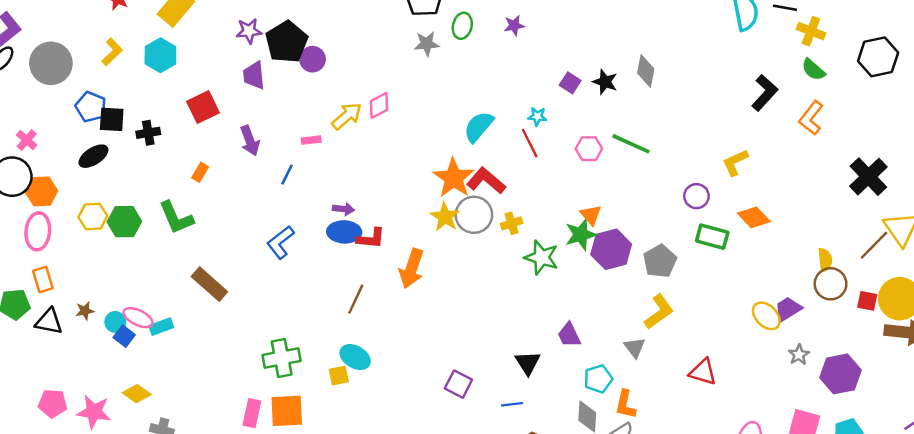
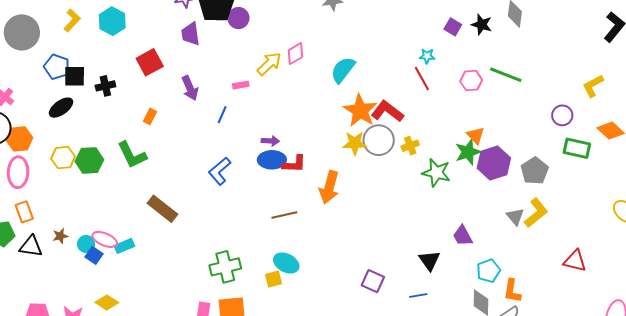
cyan semicircle: (479, 127) -> (343, 70), moved
yellow star: (445, 217) -> (355, 143), turned -30
brown line: (356, 299) -> (284, 215), turned 55
gray triangle: (635, 348) -> (515, 216), moved

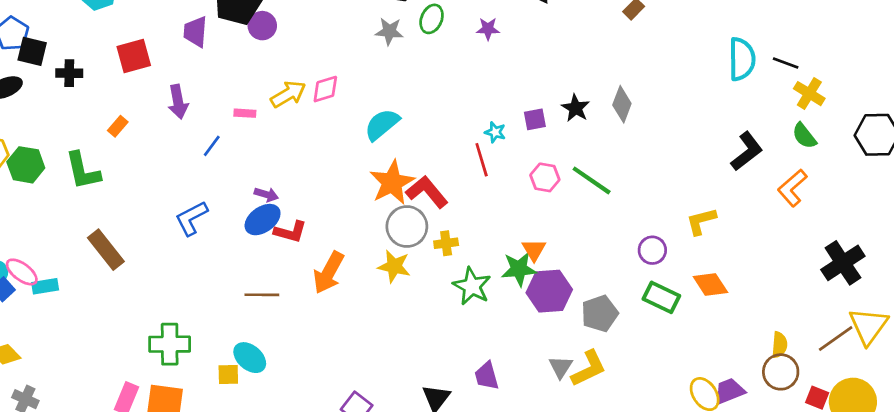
purple square: (453, 27) -> (535, 119), moved, turned 36
yellow star: (355, 143) -> (394, 266), moved
blue ellipse: (272, 160) -> (263, 220), turned -48

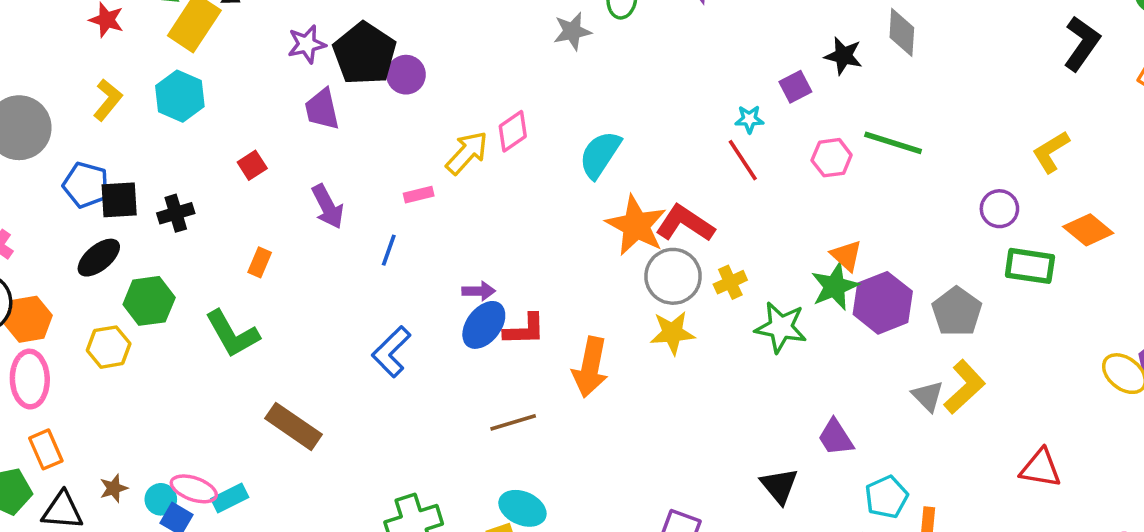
red square: (134, 56) -> (252, 165), size x0.6
green hexagon: (26, 165) -> (149, 301), moved

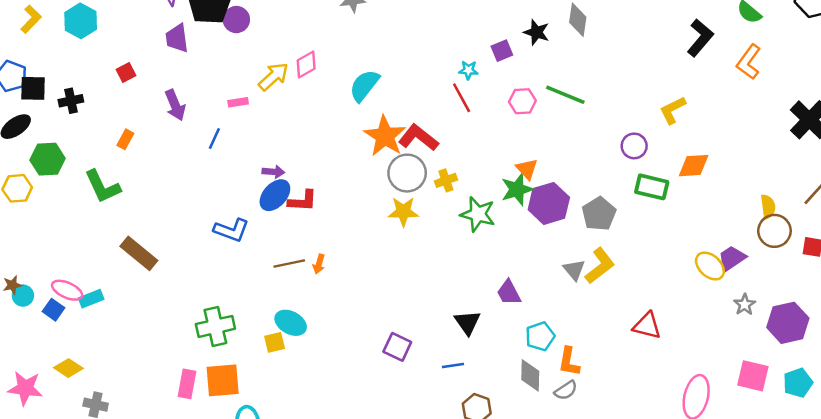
orange diamond: (1088, 230) -> (694, 166), turned -48
blue L-shape: (391, 352) -> (231, 230), moved, turned -120
orange arrow: (590, 367) -> (319, 264), moved, size x0.5
cyan circle: (161, 499) -> (23, 296), moved

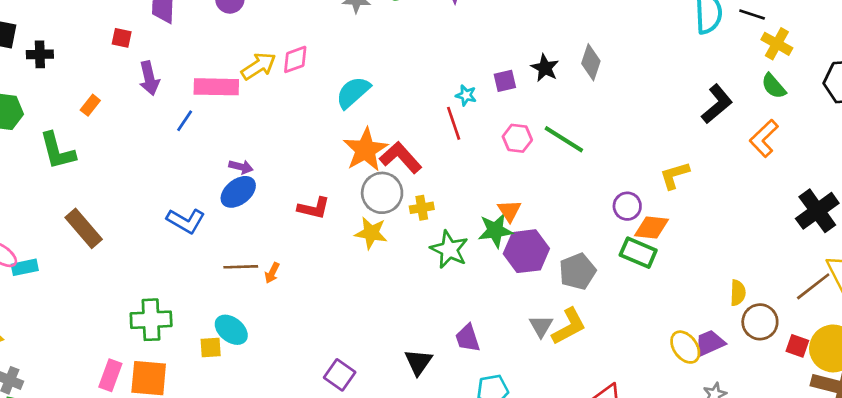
red square: (126, 72) -> (122, 38), moved, turned 30
pink rectangle: (238, 102) -> (216, 87), size x2.0
orange diamond: (694, 166) -> (652, 227), moved
red L-shape: (303, 201) -> (314, 208), moved
yellow semicircle: (768, 207) -> (738, 293), moved

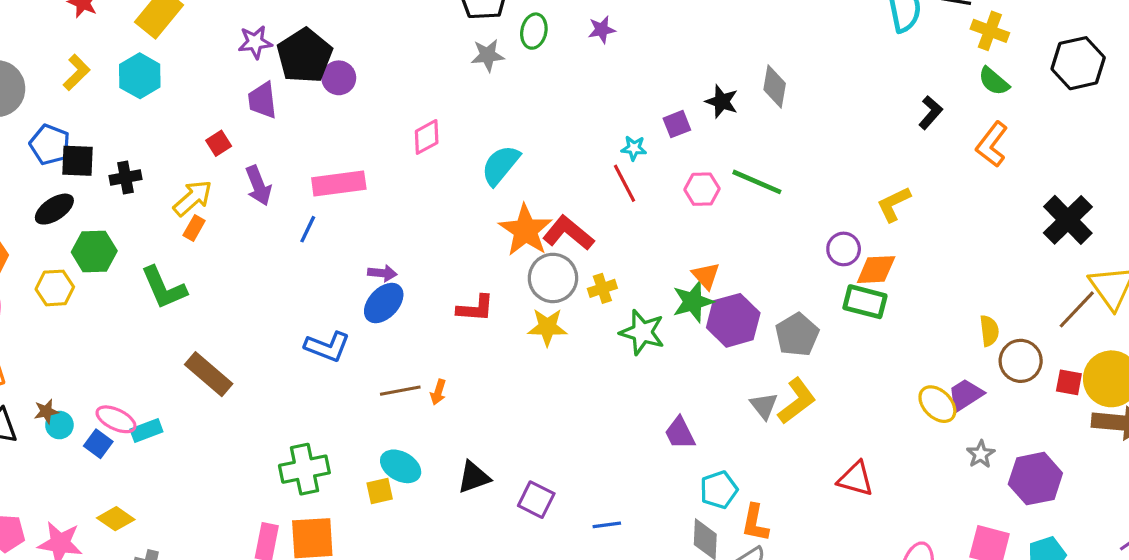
red square: (122, 38) -> (219, 143), turned -36
yellow arrow: (259, 66) -> (193, 198), moved
black L-shape: (717, 104) -> (930, 113), size x0.7
black triangle: (418, 362) -> (474, 477), moved, turned 44

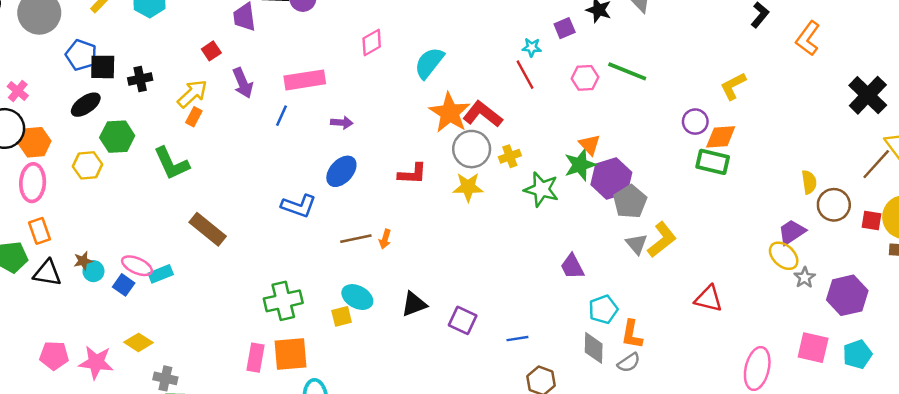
purple arrow: (382, 273) -> (342, 123), moved
gray pentagon: (797, 335) -> (630, 202), moved
yellow ellipse: (937, 404) -> (784, 256), moved

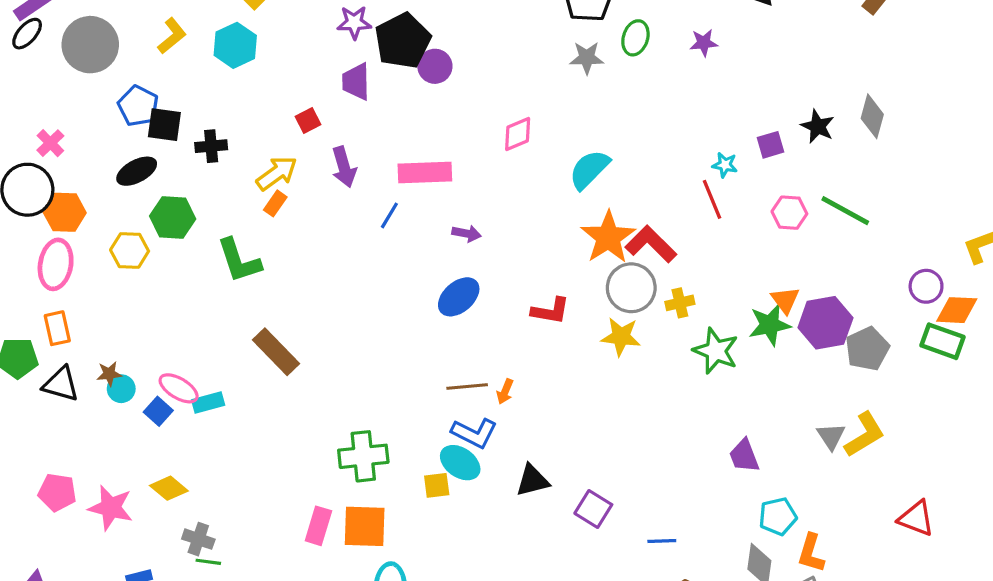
purple hexagon: (611, 179) -> (825, 323), moved
gray pentagon: (630, 202) -> (867, 349), moved
blue L-shape: (299, 206) -> (474, 433), moved

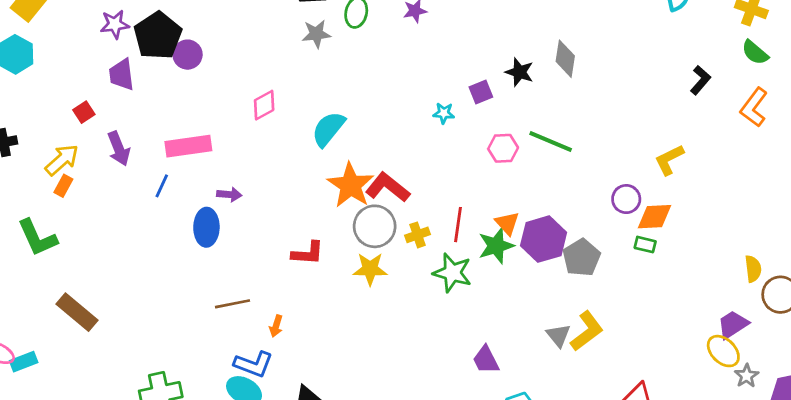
red line: (712, 199) -> (458, 225), moved, turned 36
blue ellipse: (459, 297) -> (206, 227), moved, turned -42
green rectangle: (942, 341) -> (645, 245), size x0.6
brown line: (467, 386) -> (232, 304), moved

